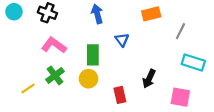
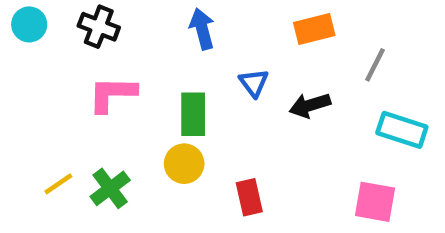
pink L-shape: (54, 45) -> (112, 94), turned -35
green cross: (55, 75) -> (110, 188), moved
black arrow: (149, 79) -> (310, 105), moved, turned 48

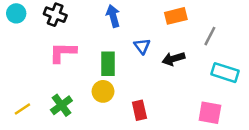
yellow line: (58, 184) -> (22, 109), moved

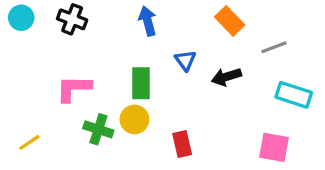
orange rectangle: (176, 16) -> (230, 21), turned 60
gray line: (210, 36) -> (274, 47), turned 42
pink L-shape: (63, 52) -> (74, 88), moved
green cross: (61, 105) -> (98, 129), moved, turned -35

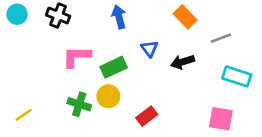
green rectangle: (141, 83) -> (114, 67), turned 65
pink L-shape: (74, 88) -> (77, 57), moved
red rectangle: (182, 144) -> (147, 116), turned 66

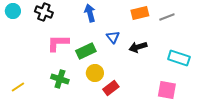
orange rectangle: (185, 17) -> (140, 13), turned -60
gray line: (221, 38) -> (167, 17), moved
yellow circle: (108, 96) -> (95, 73), moved

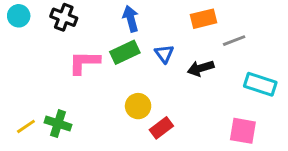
gray line: (167, 17) -> (234, 41), moved
green rectangle: (86, 51) -> (125, 52), moved
green cross: (60, 79) -> (58, 124), moved

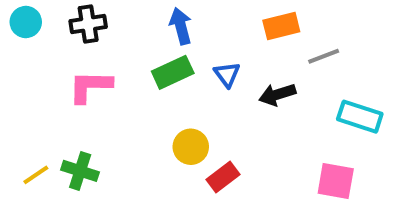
black cross: (64, 17) -> (88, 24), turned -30
pink L-shape: (84, 62) -> (90, 86), moved

